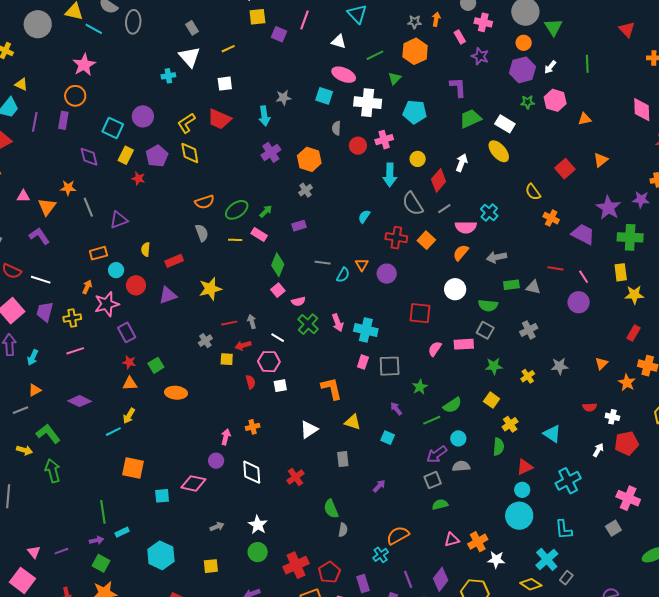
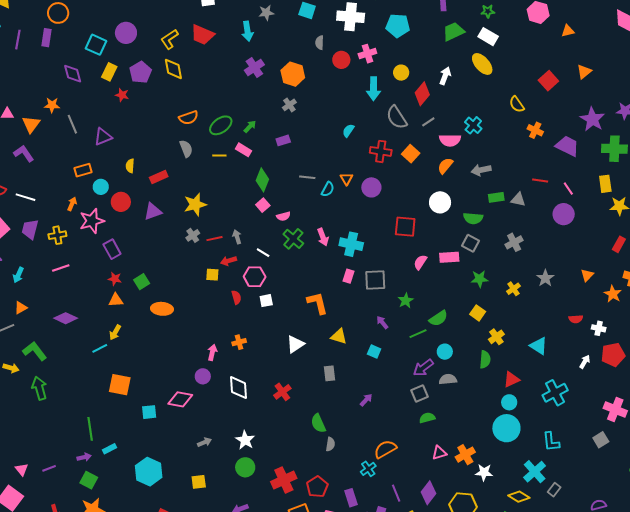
green star: (528, 102) -> (488, 11), moved
gray cross: (205, 341) -> (193, 235), moved
gray star: (560, 366) -> (545, 278), turned -30

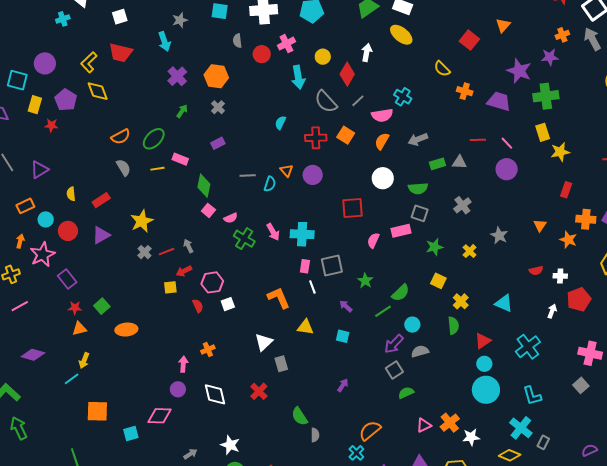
green arrow: (250, 126) -> (182, 111), moved
white line: (263, 253) -> (312, 287), moved, turned 48
gray rectangle: (329, 373) -> (281, 364), moved

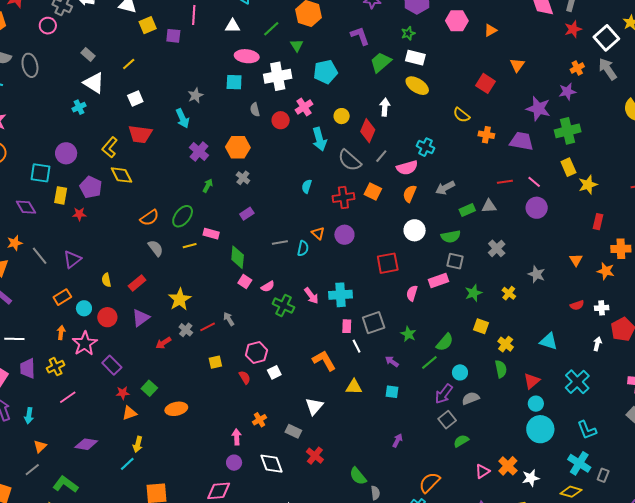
red arrow: (184, 271) -> (163, 343), moved
gray rectangle: (281, 364) -> (293, 431), moved, turned -42

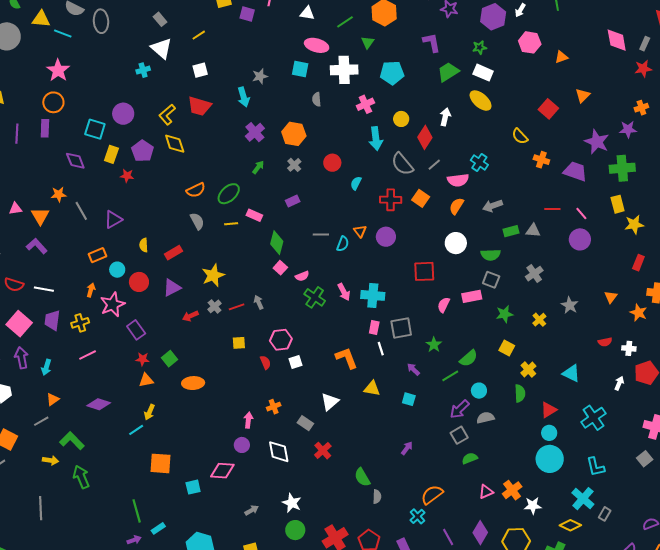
red circle: (281, 120) -> (332, 163), moved

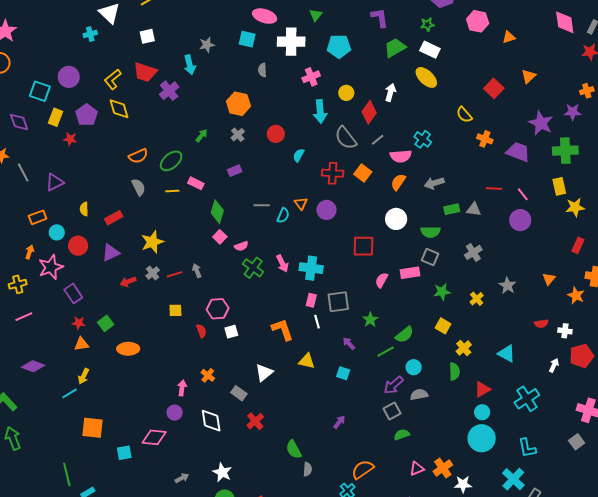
purple cross: (255, 132) -> (169, 91), moved
orange cross: (274, 407) -> (208, 375), turned -32

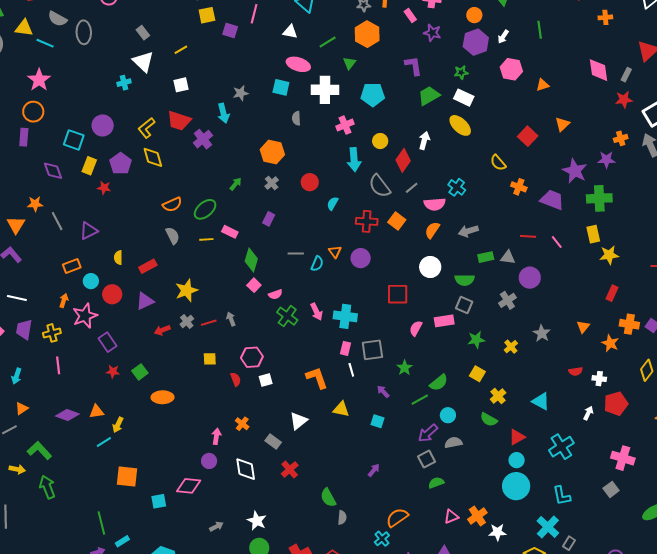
purple rectangle: (235, 171) -> (269, 219), turned -40
purple circle: (520, 220) -> (530, 278), moved
pink line: (24, 317) -> (58, 365), turned -72
orange triangle: (81, 344) -> (97, 412), moved
green semicircle: (454, 372) -> (489, 420), turned 120

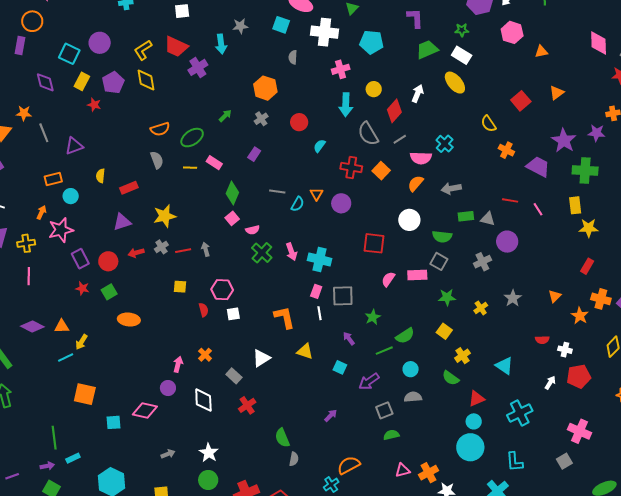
red circle: (112, 294) -> (108, 261), moved
purple arrow: (428, 433) -> (369, 381), moved

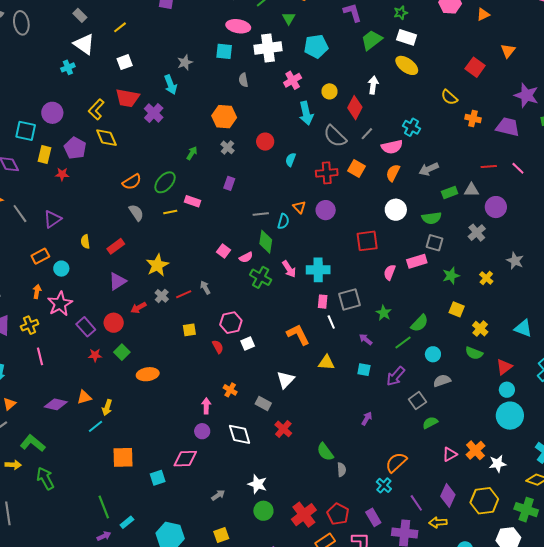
green diamond: (232, 193) -> (266, 242), moved

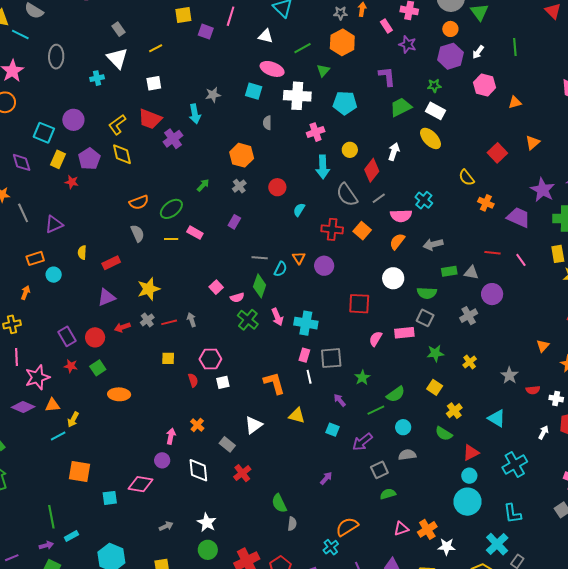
gray ellipse: (21, 23) -> (56, 57), moved
gray star: (515, 261) -> (509, 375), moved
pink star: (60, 304) -> (37, 377), moved

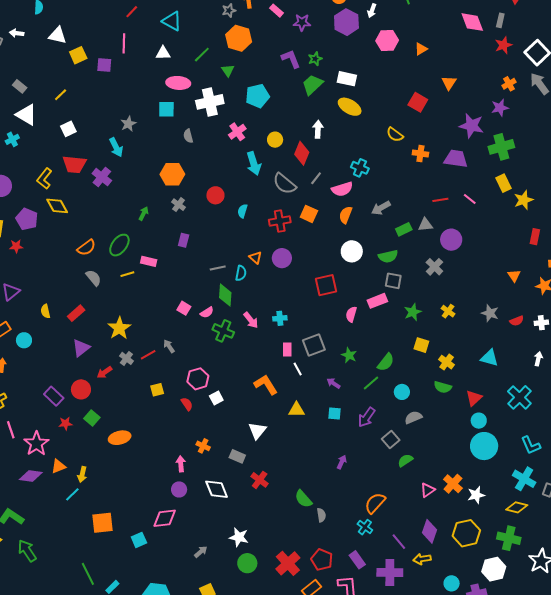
green star: (434, 86) -> (315, 59), moved
cyan cross: (306, 323) -> (280, 318), size x0.6

